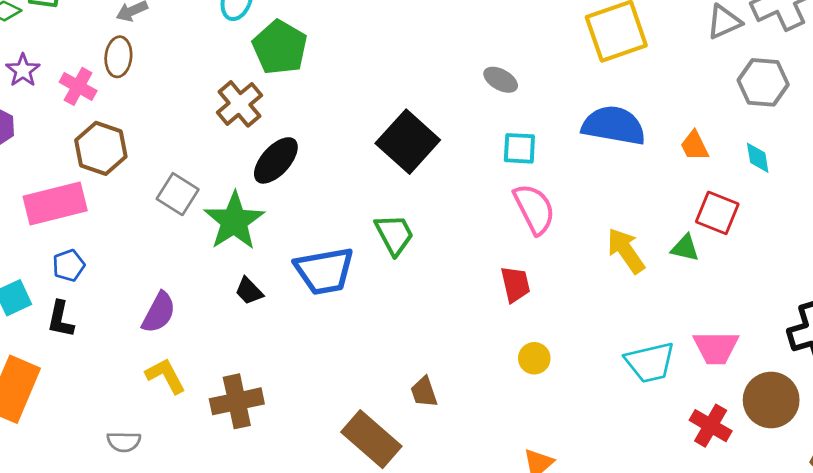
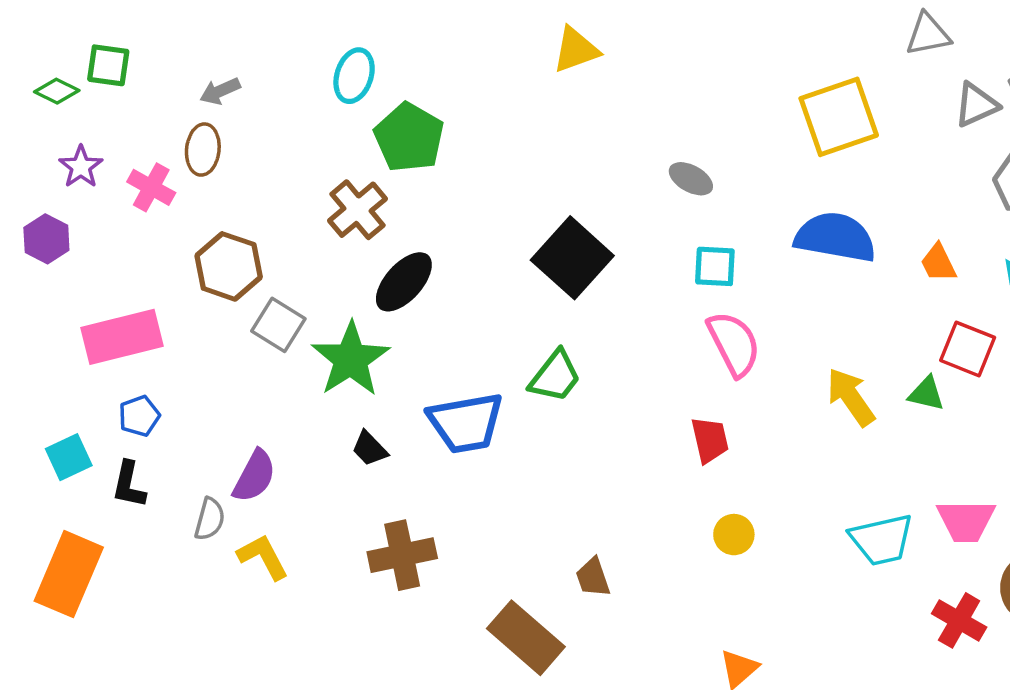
brown hexagon: (101, 148) -> (229, 266), moved
green trapezoid: (394, 234) -> (555, 376), turned 66
brown cross: (237, 401) -> (402, 555), moved
gray semicircle: (124, 442) -> (210, 519), moved, turned -76

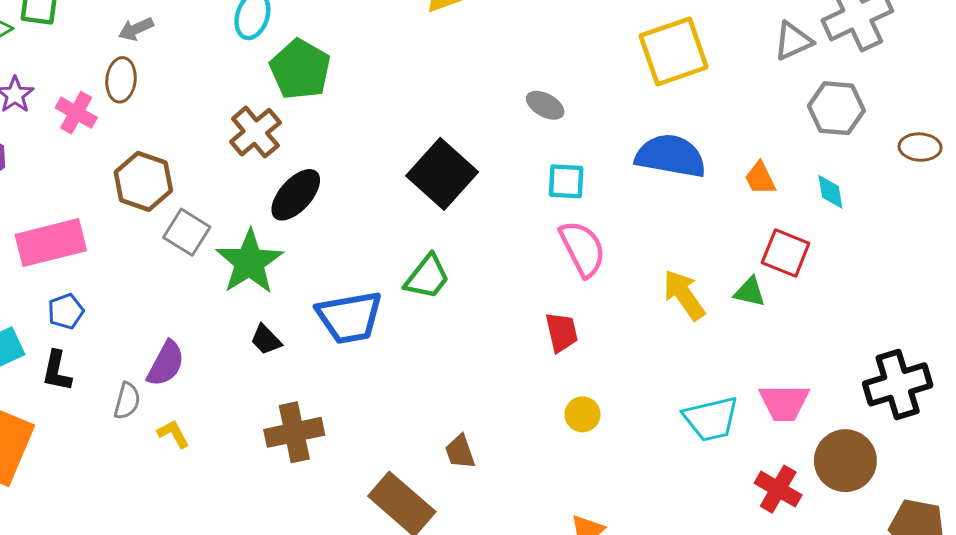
yellow L-shape: (263, 557) -> (173, 434), size x0.7

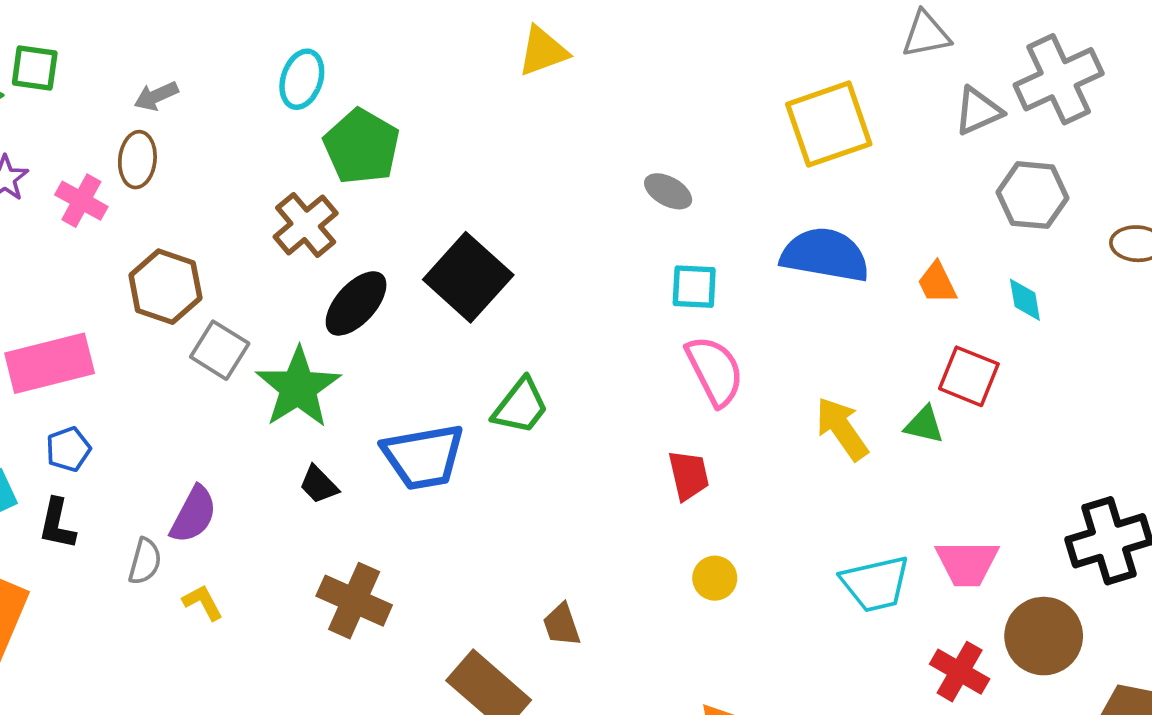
black square: (442, 174) -> (468, 277), moved
brown cross: (294, 432) -> (354, 601), turned 36

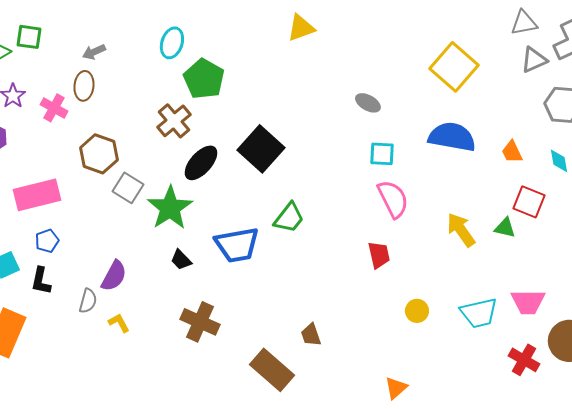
gray triangle: (926, 34) -> (524, 23), moved
yellow square: (829, 124) -> (454, 67), turned -30
yellow circle: (715, 578) -> (417, 311), moved

